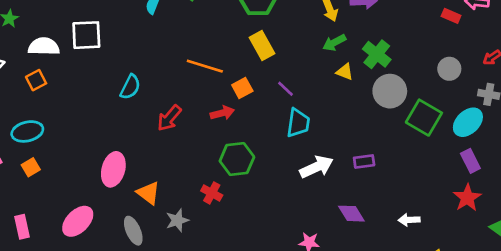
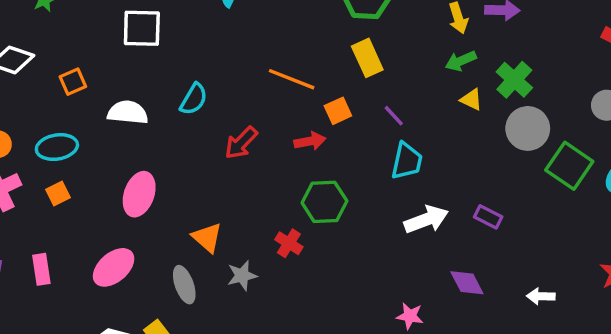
white semicircle: (44, 46) -> (128, 112), moved
purple rectangle: (364, 162) -> (488, 217), turned 30
pink ellipse: (113, 169) -> (139, 194), moved

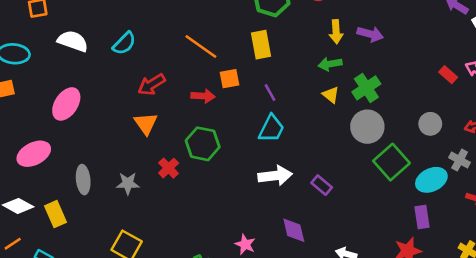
orange triangle: (207, 238) -> (146, 124), moved

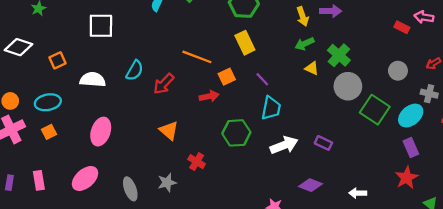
red arrow: (152, 85) -> (164, 84), moved
green hexagon: (203, 144) -> (236, 133), moved
purple diamond: (294, 230) -> (311, 185), turned -40

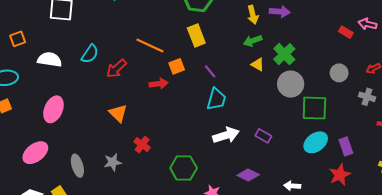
green square: (375, 110) -> (314, 108), turned -36
cyan ellipse: (411, 116) -> (316, 142), moved
green hexagon: (236, 133) -> (184, 168), moved

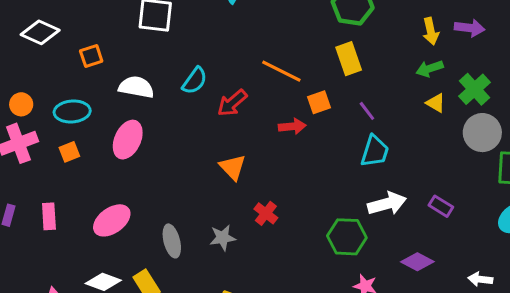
pink ellipse: (53, 109) -> (128, 140), moved
green hexagon: (184, 168) -> (347, 237), moved

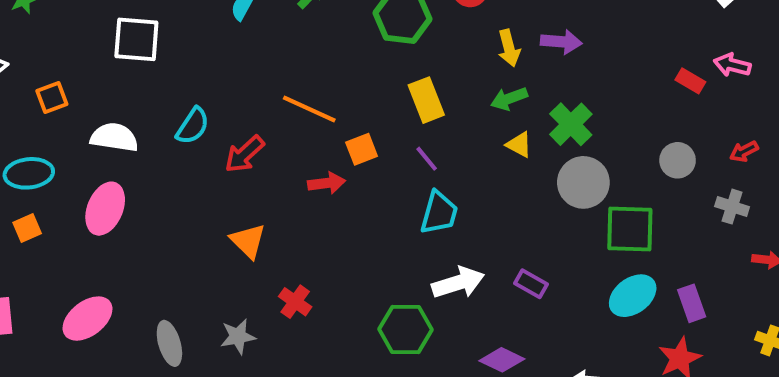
yellow rectangle: (349, 59) -> (426, 100), moved

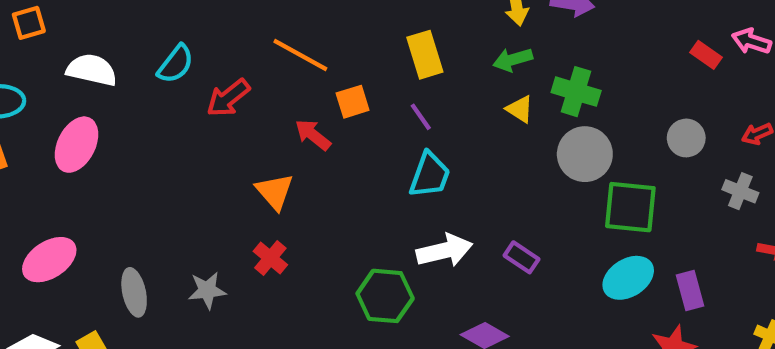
green cross: (571, 124) -> (576, 92), turned -33
red arrow: (327, 183) -> (313, 135), turned -138
orange triangle: (248, 241) -> (275, 192), moved

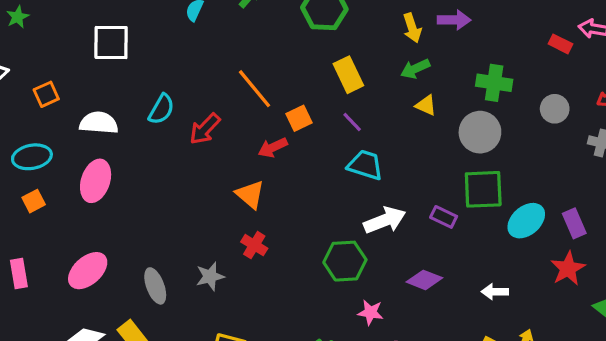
orange line: (300, 55) -> (255, 89), turned 30
green cross: (576, 92) -> (494, 83), moved
red arrow: (313, 135) -> (273, 147), turned -56
cyan trapezoid: (430, 175) -> (365, 165), turned -84
green square: (630, 207) -> (483, 189), moved

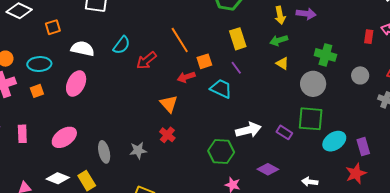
red rectangle: (560, 44) -> (369, 37), turned 64
cyan trapezoid: (365, 165) -> (221, 89), moved

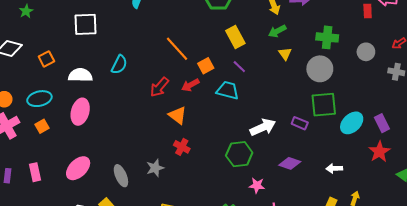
red arrow: (146, 60) -> (159, 87), moved
yellow triangle: (282, 63) -> (285, 54), turned 32

